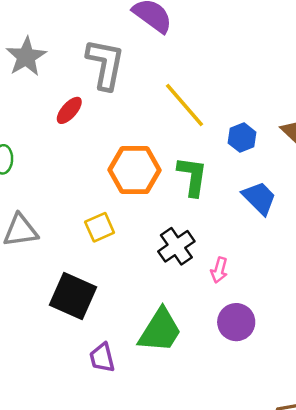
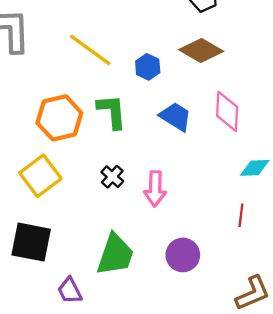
yellow square: (100, 227) -> (40, 176), size x1.5
black cross: (176, 246) -> (112, 177), size x0.7
pink arrow: (219, 270) -> (155, 189), size x1.5
purple circle: (236, 322) -> (183, 255), moved

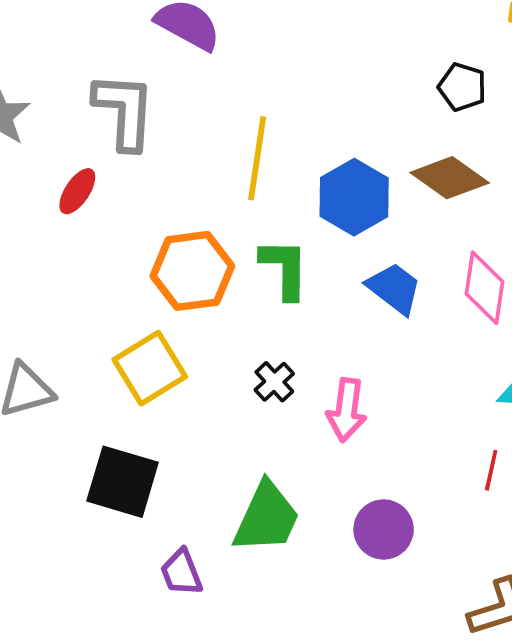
yellow line: (90, 50) -> (257, 158), turned 57
blue hexagon: (148, 67) -> (354, 197), size x1.6

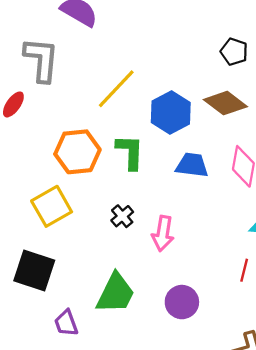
yellow line: (257, 158) -> (116, 89), turned 33
blue trapezoid: (394, 288) -> (192, 165), turned -32

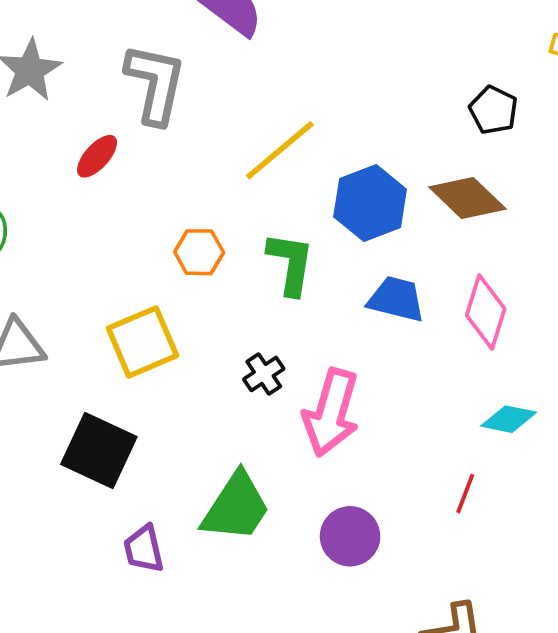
orange hexagon: (77, 152) -> (199, 252), size x0.6
pink arrow: (163, 233) -> (331, 413), size x1.4

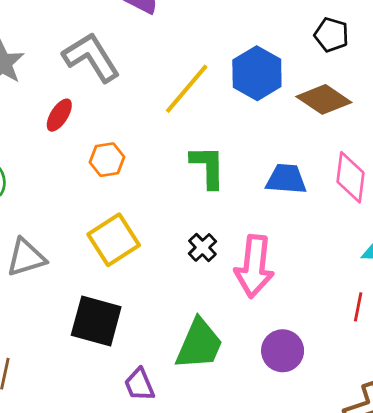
gray L-shape: (155, 84) -> (91, 57), turned -34
blue hexagon: (370, 203) -> (257, 73), moved
orange hexagon: (199, 252) -> (107, 160), moved

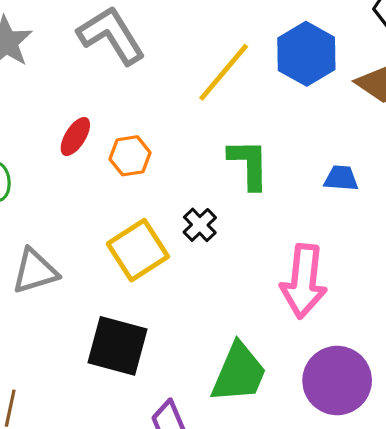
red ellipse: (59, 115) -> (75, 137), moved
blue trapezoid: (286, 179) -> (341, 178), size x0.7
black cross: (202, 247) -> (200, 225), moved
purple circle: (283, 351) -> (337, 381), size x1.4

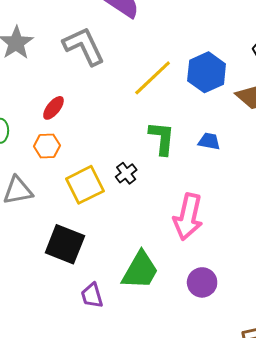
orange hexagon: (130, 156) -> (47, 146), moved
blue trapezoid: (341, 178) -> (209, 141), moved
purple circle: (337, 381) -> (202, 282), size x0.7

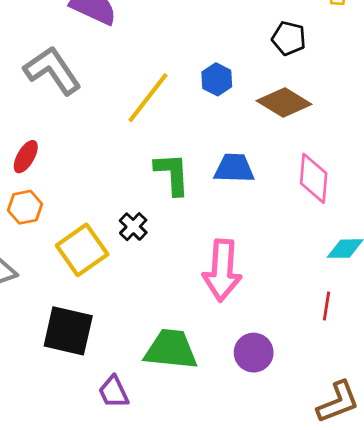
blue hexagon: (207, 72) -> (217, 79), size x0.6
blue trapezoid: (209, 141) -> (234, 168), size x1.4
green trapezoid: (140, 270) -> (171, 349), turned -105

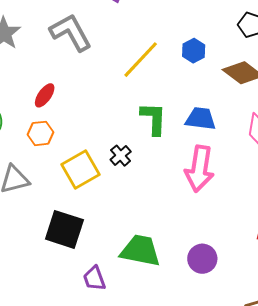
pink arrow: (222, 270) -> (199, 169), moved

